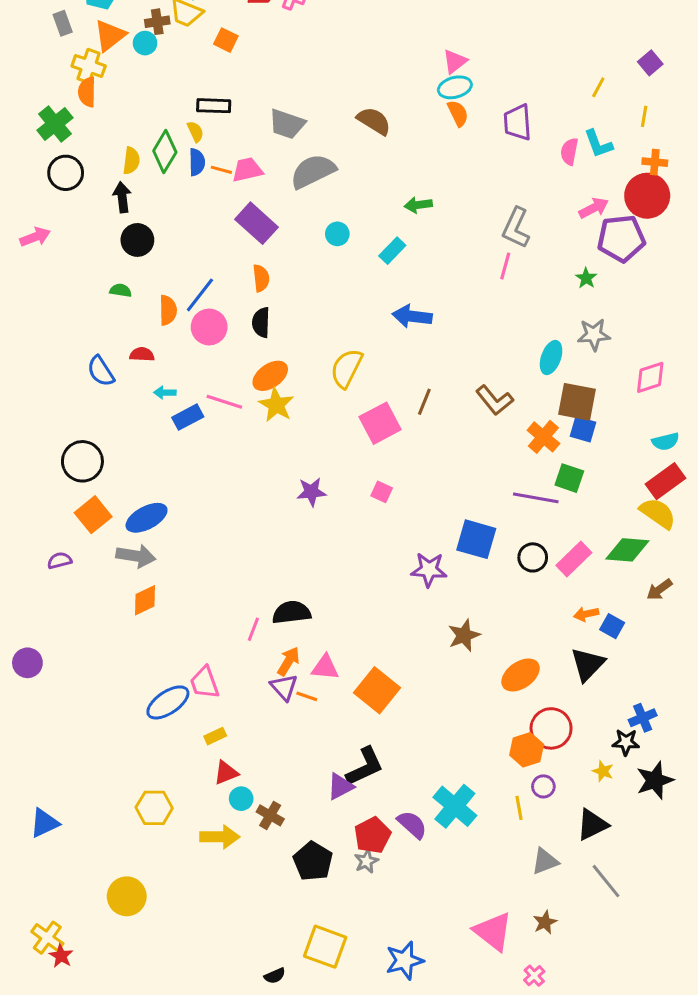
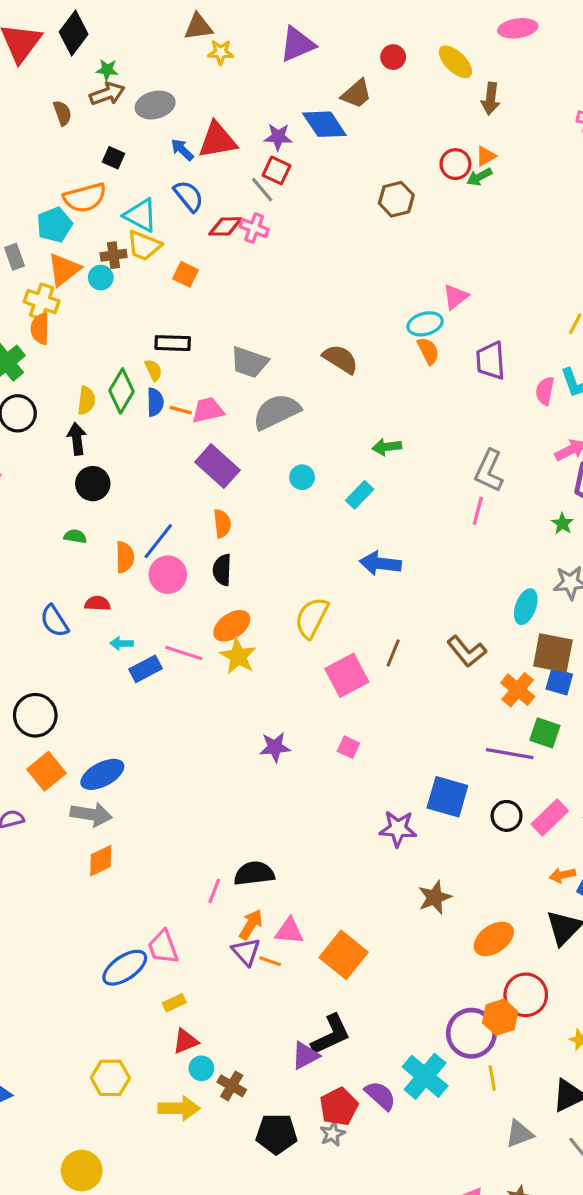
pink triangle: (455, 61) -> (455, 297), moved
purple circle: (543, 786) -> (471, 1033), moved, size x2.0
black pentagon: (313, 861) -> (276, 1134), turned -30

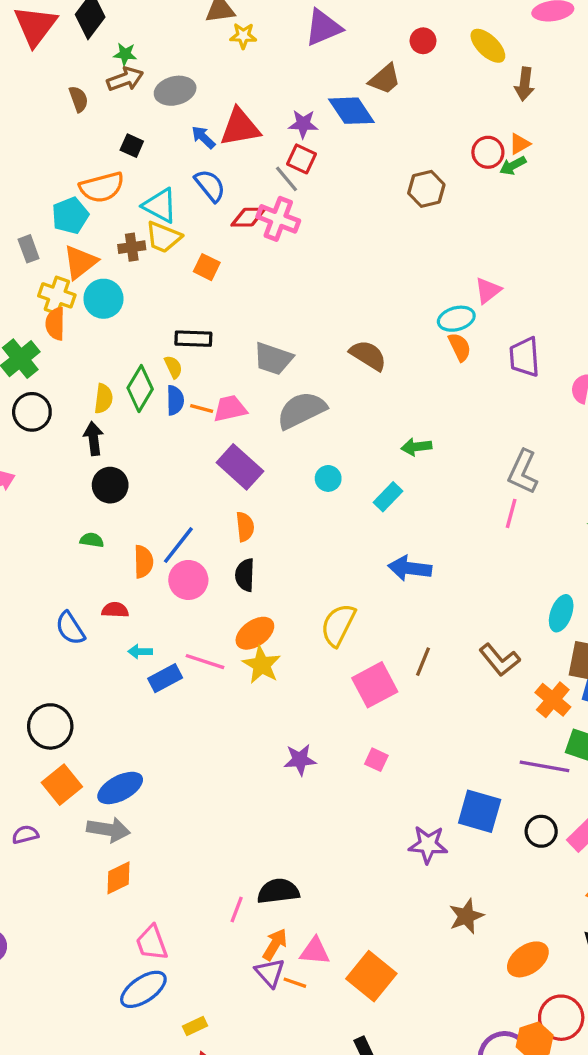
pink cross: (254, 228) -> (278, 219), size x1.4
cyan circle: (101, 278) -> (103, 299), moved, size x1.5
pink trapezoid: (163, 947) -> (152, 943), moved

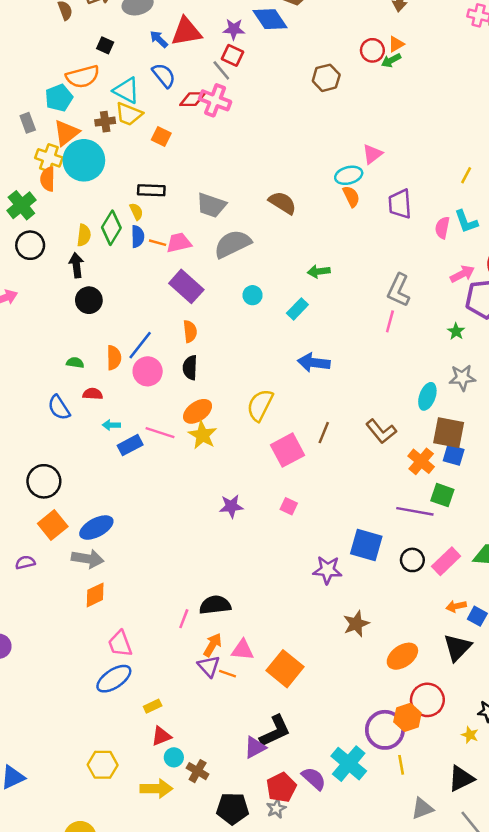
cyan circle: (103, 299) -> (84, 160), size x1.4
green semicircle: (92, 540) -> (75, 363), moved

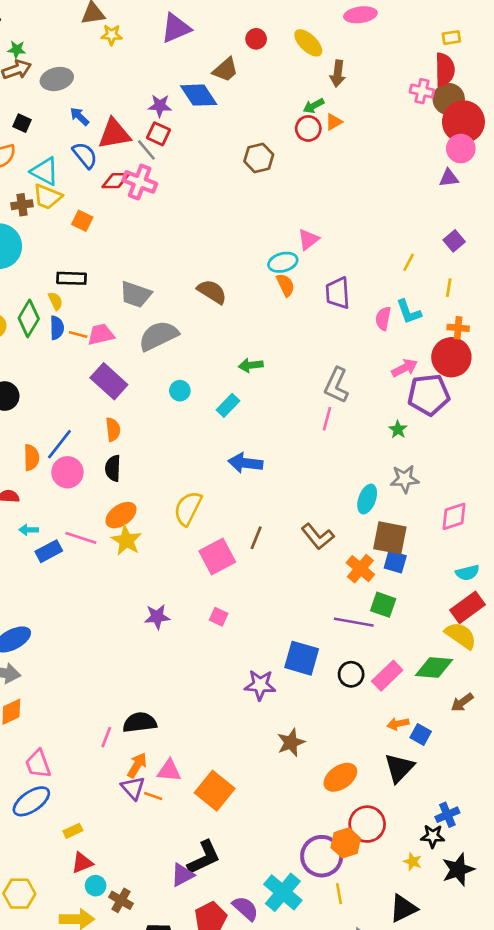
red triangle: (186, 32) -> (114, 134), moved
green arrow: (391, 60) -> (314, 106), moved

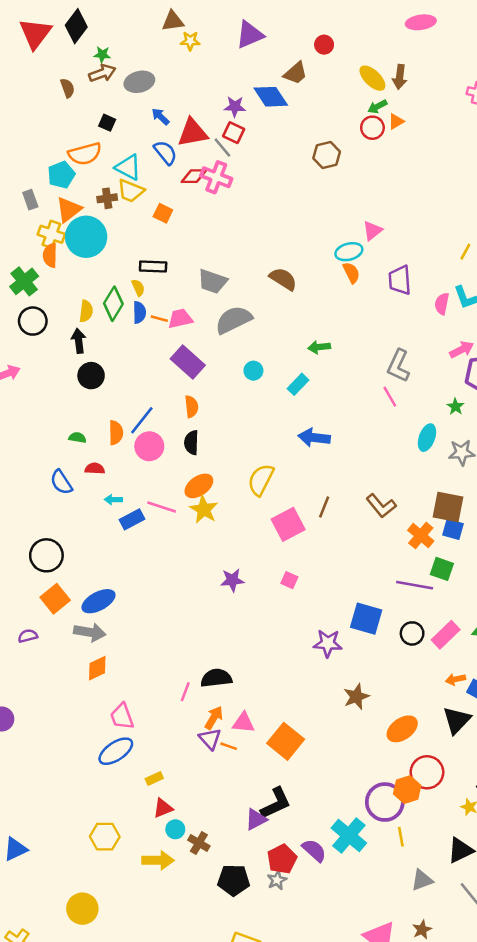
yellow ellipse: (308, 43) -> (372, 78), moved
pink line: (327, 419) -> (390, 397), turned -45
cyan ellipse: (367, 499) -> (427, 438), moved

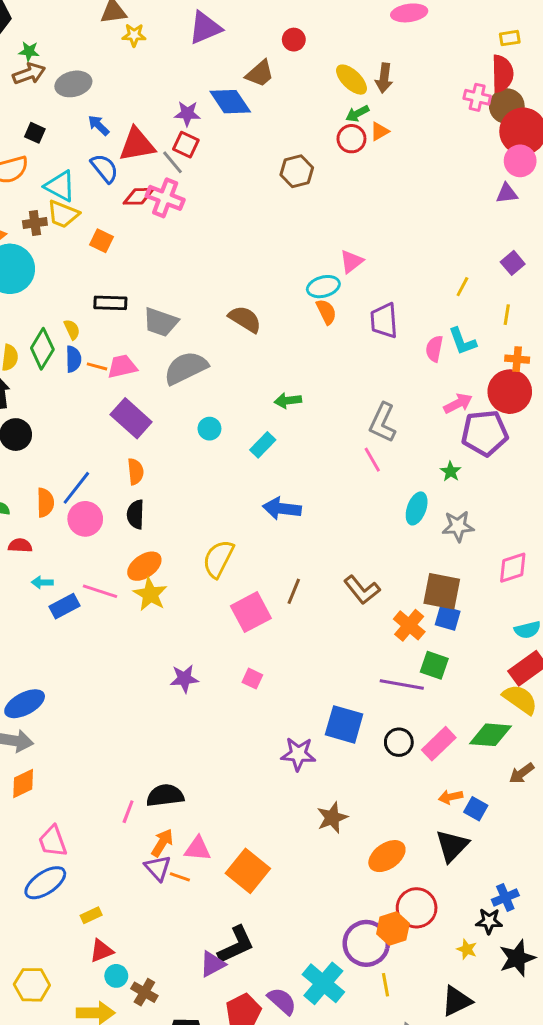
black rectangle: (153, 267) -> (110, 303), moved

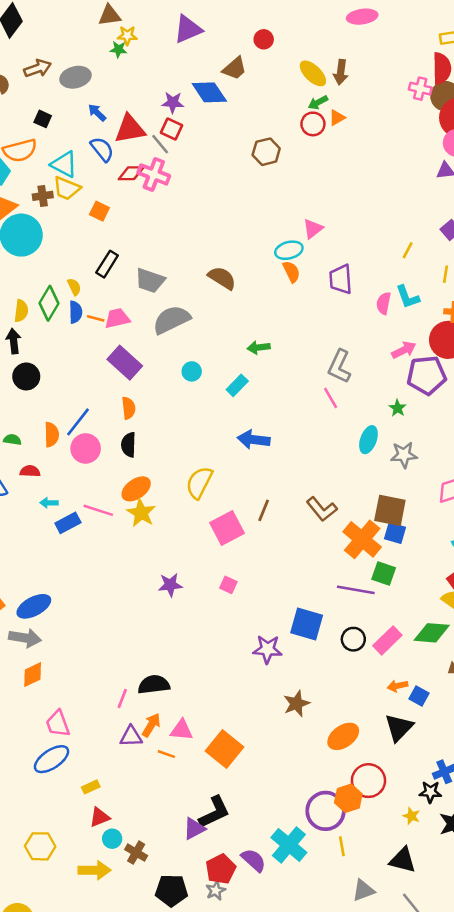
green star: (29, 51) -> (118, 49), moved
black rectangle: (110, 303) -> (107, 264), turned -60
orange cross: (409, 625) -> (362, 539), size x1.4
purple triangle: (158, 868) -> (131, 736), moved, turned -50
black triangle: (457, 1001) -> (403, 860), turned 40

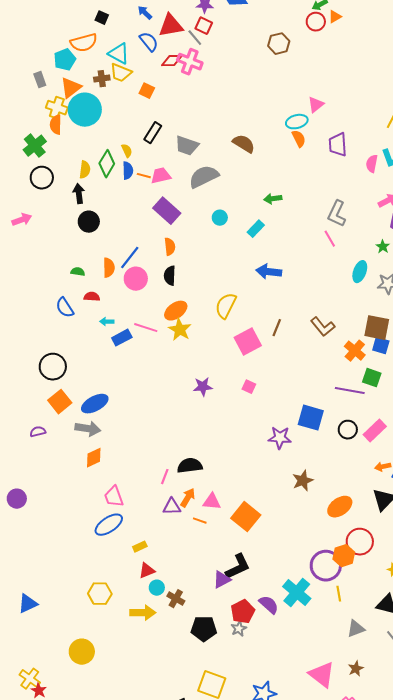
orange cross: (362, 539) -> (355, 351), size x0.7

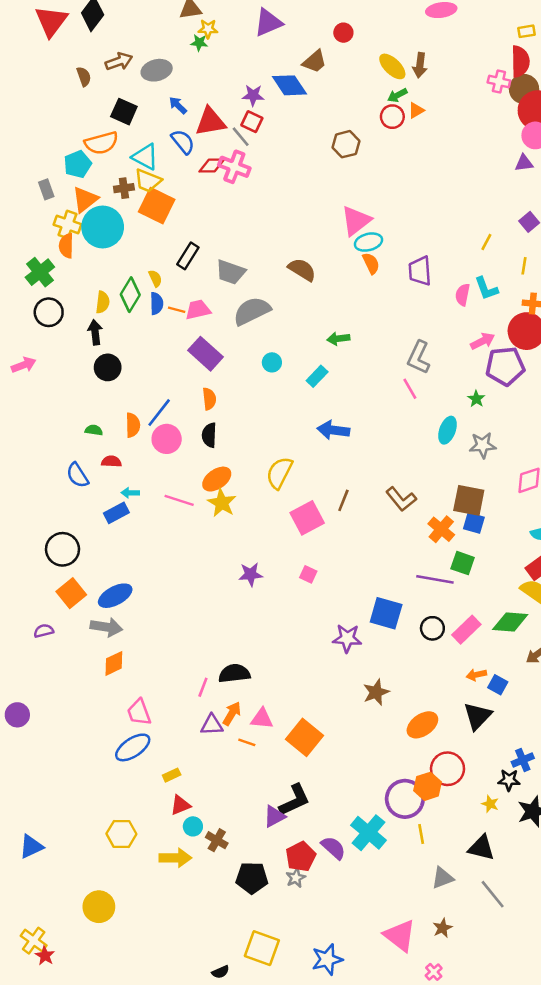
black square: (102, 18) -> (124, 112), size x1.5
orange square: (147, 91) -> (157, 206), moved, size x1.8
pink triangle: (316, 105) -> (356, 221), moved, size x1.5
blue rectangle: (122, 338) -> (116, 513), moved

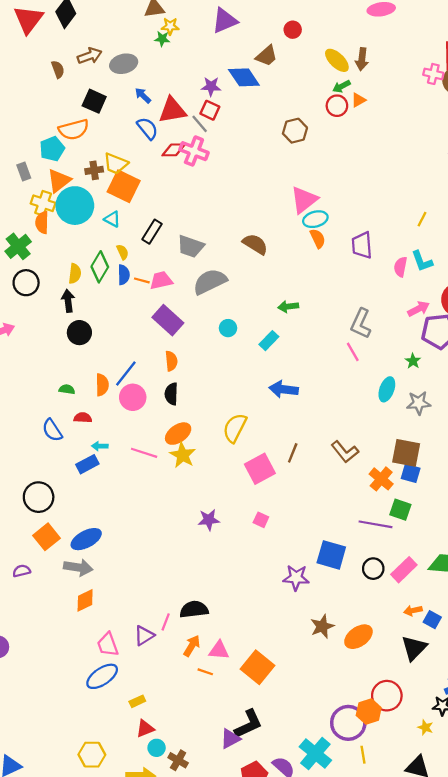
cyan triangle: (145, 157) -> (112, 219), moved, size x0.7
purple triangle: (212, 725) -> (144, 636), moved, turned -30
orange ellipse: (422, 725) -> (358, 637), moved

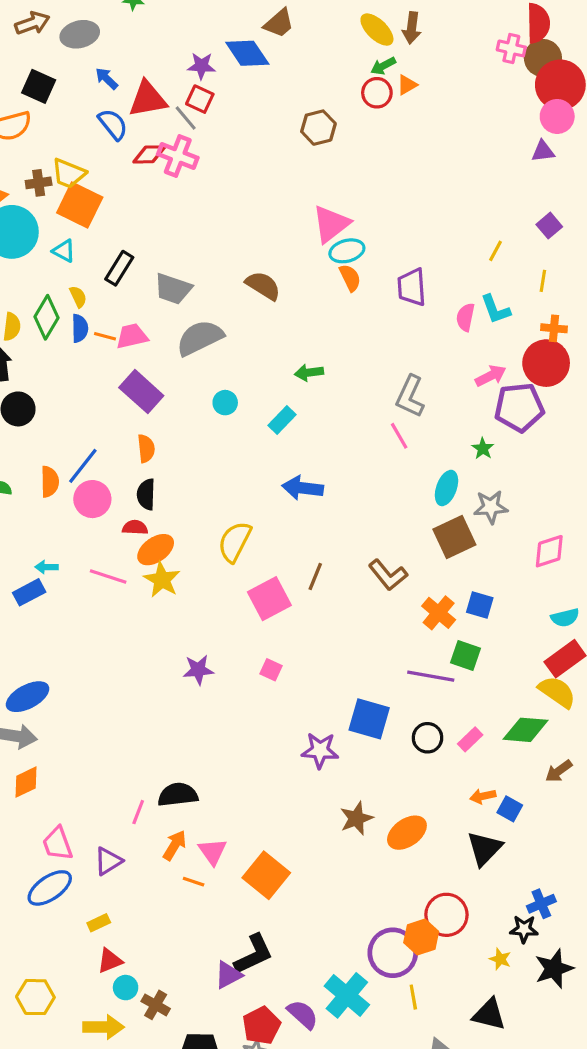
red semicircle: (83, 418) -> (135, 528), moved
brown square: (406, 453) -> (454, 537), moved, turned -36
pink rectangle: (404, 570) -> (470, 739), size x0.7
purple triangle: (144, 636) -> (108, 861), moved
pink triangle: (219, 650) -> (213, 852), turned 50

